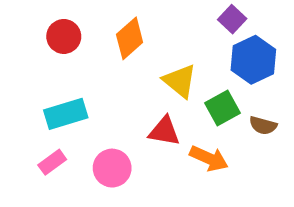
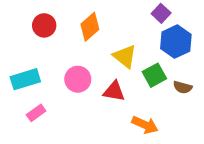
cyan rectangle: (66, 114) -> (25, 79), moved
orange arrow: (209, 158) -> (145, 125), moved
pink circle: (112, 168) -> (78, 79), moved

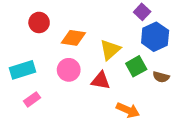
orange diamond: (90, 27) -> (73, 38), moved, turned 50
yellow triangle: (125, 56) -> (110, 50), turned 40

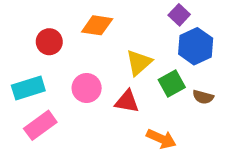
red circle: (39, 22) -> (49, 42), moved
orange diamond: (73, 38) -> (97, 25), moved
pink rectangle: (32, 99) -> (40, 125), size x1.5

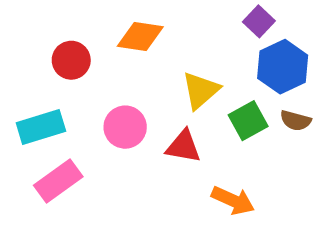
brown semicircle: (203, 97) -> (296, 121), moved

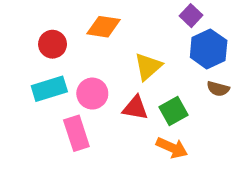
green square: (248, 121) -> (173, 111), moved
cyan rectangle: (41, 127) -> (49, 89), moved
pink rectangle: (58, 181) -> (76, 133), moved, turned -72

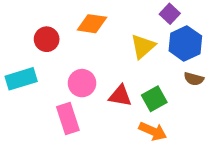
yellow triangle: (148, 66) -> (143, 46), moved
cyan rectangle: (49, 89) -> (21, 79), moved

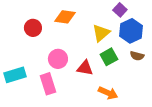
cyan rectangle: (21, 79) -> (15, 75), moved
green square: (154, 99) -> (109, 57), moved

